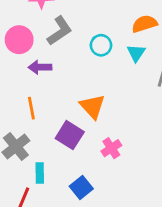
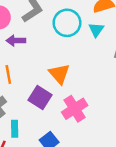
cyan circle: (101, 45) -> (67, 23), size x1.5
pink cross: (111, 148) -> (75, 109), size x1.5

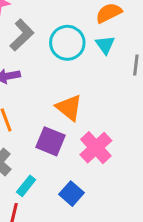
cyan rectangle: (15, 129) -> (26, 186), turned 49

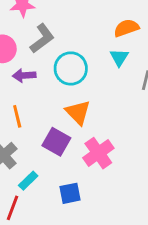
cyan circle: (67, 43) -> (71, 68), moved
blue square: (72, 194) -> (70, 193), turned 30

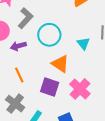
cyan triangle: (119, 57) -> (83, 43), moved

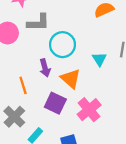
gray L-shape: (26, 18) -> (38, 23), turned 40
purple arrow: (18, 46) -> (45, 68), moved, turned -98

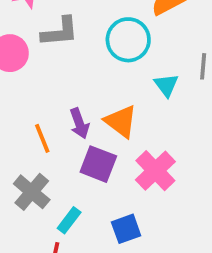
cyan circle: (63, 45) -> (128, 40), moved
purple arrow: (45, 68) -> (79, 123), moved

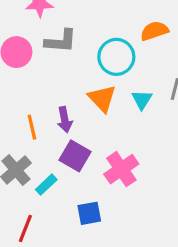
orange triangle: (121, 121) -> (102, 98), moved
cyan rectangle: (69, 220) -> (46, 185), moved

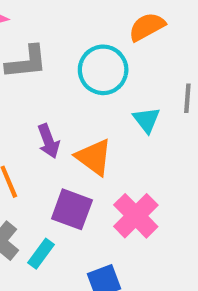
orange triangle: (102, 98) -> (94, 157), moved
purple arrow: (65, 120) -> (48, 141), moved

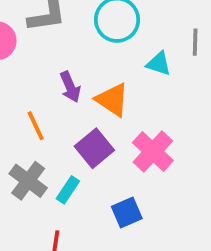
cyan triangle: (146, 120) -> (159, 64), turned -32
purple square: (72, 209) -> (94, 148), turned 33

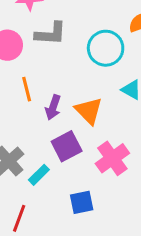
purple arrow: (70, 87) -> (53, 107), moved, turned 30
orange line: (36, 126) -> (27, 89), moved

